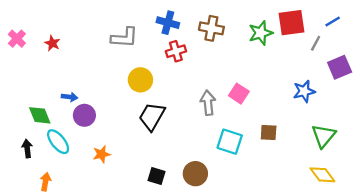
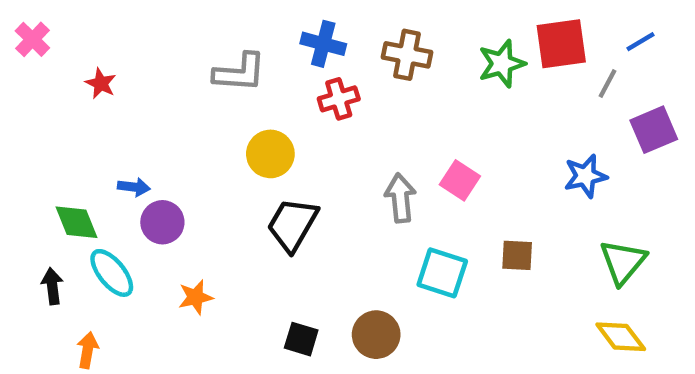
pink cross: (17, 39) -> (32, 39), moved

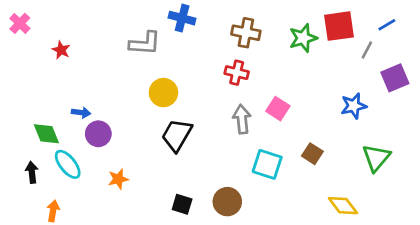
blue cross: (323, 44) -> (182, 18), moved
red cross: (339, 99) -> (237, 73), moved, turned 30
brown square: (517, 255) -> (312, 154), turned 30
yellow diamond: (621, 337) -> (343, 206), moved

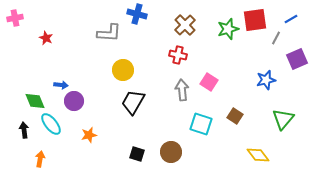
pink cross: (20, 23) -> (15, 18), turned 35
brown cross: (246, 33) -> (185, 25), turned 35

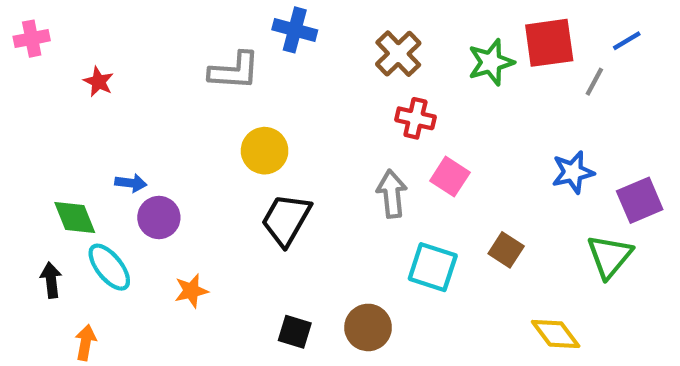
red cross: (178, 55) -> (415, 118), moved
purple square: (297, 59) -> (640, 200), moved

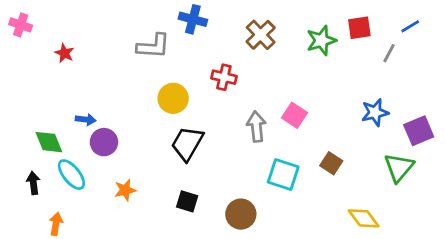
pink cross: (32, 39) -> (21, 25), turned 30
red square: (549, 43) -> (359, 28), size x0.7
red cross: (415, 118) -> (224, 77), moved
black square: (295, 332) -> (187, 201), moved

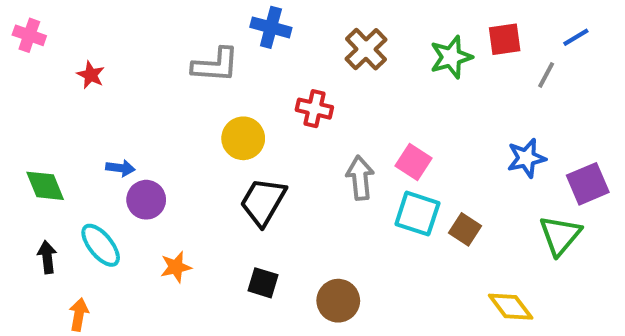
green diamond: (49, 142) -> (45, 186), moved
cyan square: (283, 175) -> (417, 214), moved

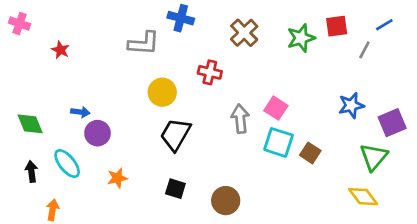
yellow diamond: (511, 307) -> (363, 197), moved

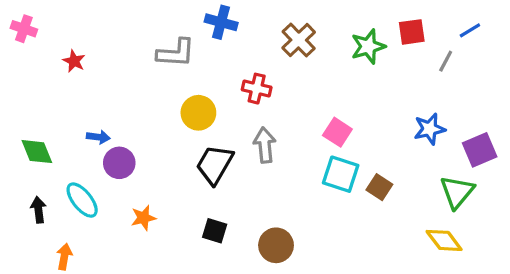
gray arrow: (240, 119) -> (265, 145), moved

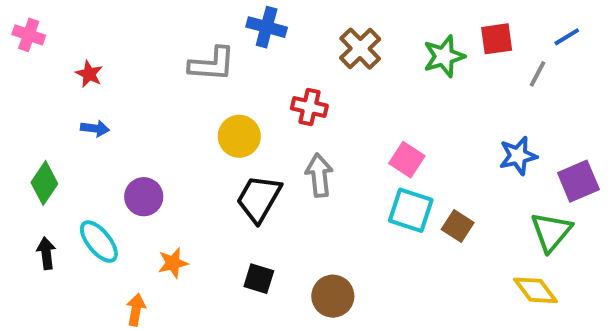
blue arrow: (98, 137) -> (95, 128), moved
green diamond: (37, 152) -> (44, 183), turned 56
orange arrow: (64, 257) -> (136, 310), moved

